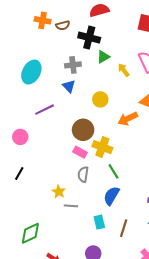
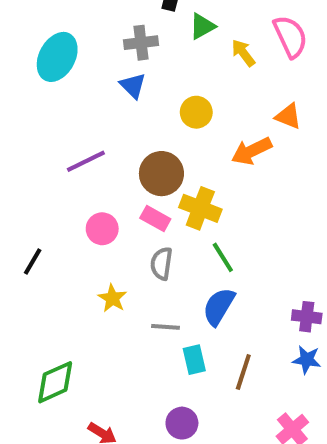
purple line: (45, 110) -> (86, 161), moved
pink circle: (20, 137) -> (102, 229), moved
gray line: (71, 206) -> (166, 327), moved

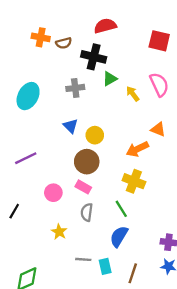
blue triangle: (133, 86) -> (71, 126), moved
yellow circle: (196, 112) -> (95, 135), moved
purple line: (86, 161) -> (26, 158), moved
yellow cross: (200, 208) -> (134, 181), moved
gray line: (166, 327) -> (83, 259), moved

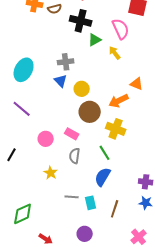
pink semicircle: (159, 85) -> (121, 29), moved
gray cross: (75, 88) -> (66, 62), moved
cyan ellipse: (28, 96) -> (24, 70), moved
purple line: (26, 158) -> (22, 109), turned 66
brown circle: (87, 162) -> (90, 112), moved

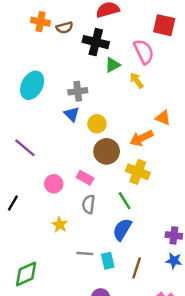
cyan ellipse: (24, 70) -> (32, 85), moved

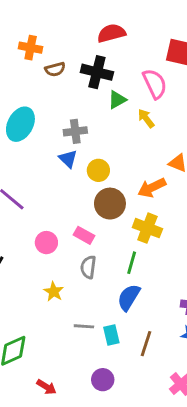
brown semicircle: (65, 28) -> (55, 69), moved
green line: (125, 201) -> (132, 263), turned 48

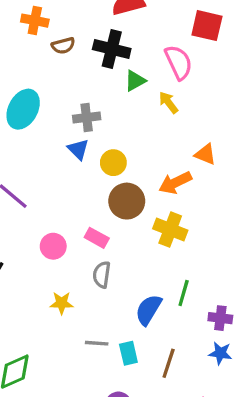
green line: (132, 263) -> (184, 293), moved
yellow star: (54, 292) -> (62, 303), turned -30

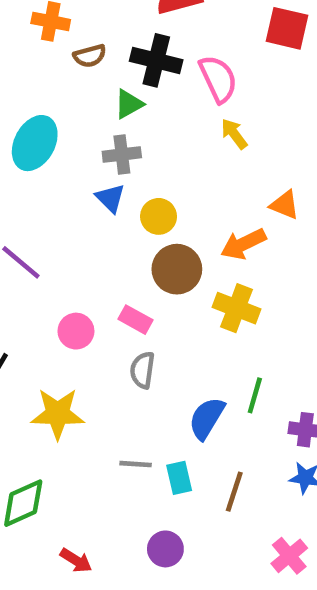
pink semicircle: (179, 62) -> (218, 79), moved
green triangle: (135, 81) -> (129, 104), moved
yellow star: (62, 303) -> (58, 414), moved, size x1.6

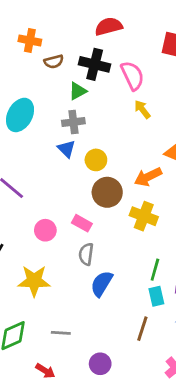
blue semicircle: (207, 418) -> (102, 284), moved
gray line: (136, 464) -> (61, 333), moved
cyan rectangle: (179, 478) -> (156, 296), moved

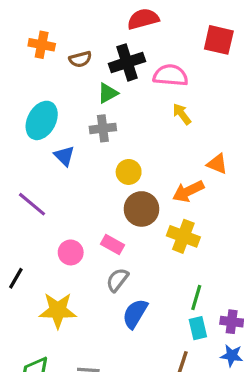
orange cross: (30, 40) -> (42, 45), moved
black cross: (95, 64) -> (127, 62), turned -32
pink semicircle: (132, 76) -> (170, 75), turned -60
blue triangle: (66, 149) -> (64, 156), moved
gray semicircle: (86, 254) -> (117, 280), turned 30

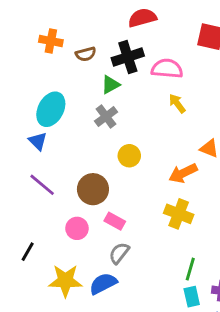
gray cross: (103, 128) -> (106, 117), turned -30
blue triangle: (64, 156) -> (38, 141), moved
brown circle: (142, 209) -> (93, 189), moved
blue semicircle: (135, 314) -> (103, 284), moved, turned 32

